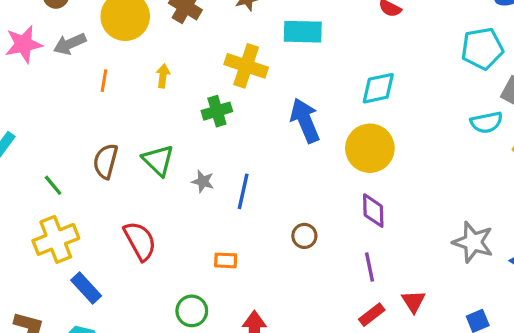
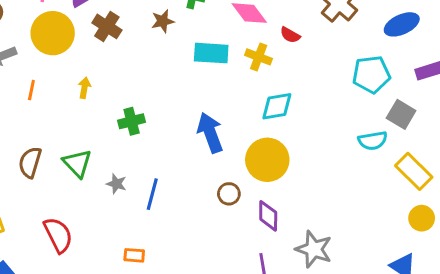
yellow cross: (246, 66) -> (259, 57), moved, size x0.7
brown circle: (304, 236) -> (229, 194), moved
gray star: (473, 242) -> (314, 249), moved

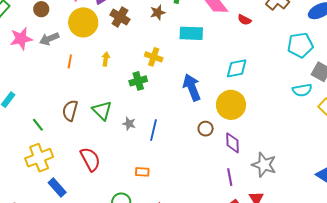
yellow cross: (259, 57) -> (154, 57), moved

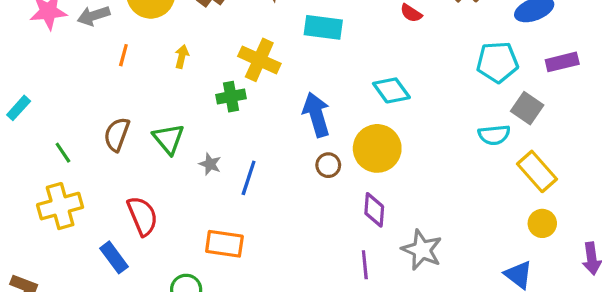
yellow cross: (154, 57) -> (259, 60), size x1.4
cyan diamond: (237, 68) -> (391, 90), turned 60
brown circle: (206, 129) -> (328, 165), moved
orange rectangle: (142, 172) -> (224, 244), size x1.6
blue rectangle: (57, 188) -> (114, 257), moved

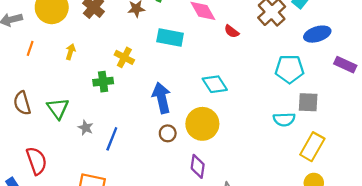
yellow cross: (259, 60) -> (124, 57), size x0.7
purple rectangle: (562, 62) -> (345, 65), moved, turned 35
gray square: (527, 108) -> (308, 102), turned -35
brown semicircle: (117, 134) -> (22, 103), turned -40
yellow rectangle: (537, 171) -> (312, 147), turned 68

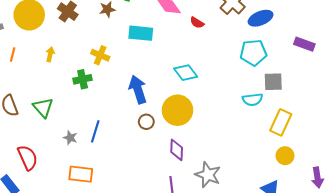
blue ellipse: (317, 34) -> (261, 18), moved
gray star: (86, 128) -> (70, 138), moved

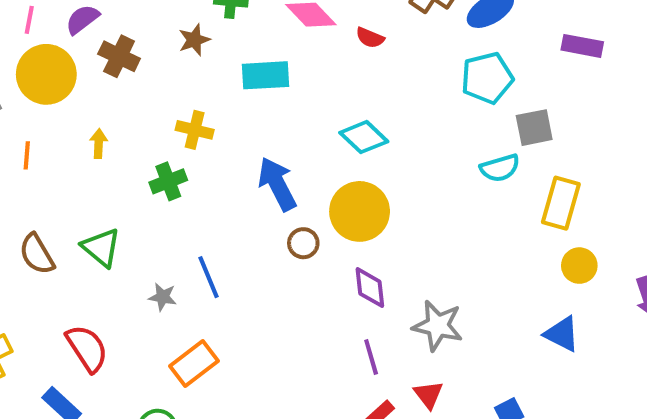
blue line: (95, 131) -> (209, 277), turned -30
orange rectangle: (81, 174) -> (194, 363), turned -35

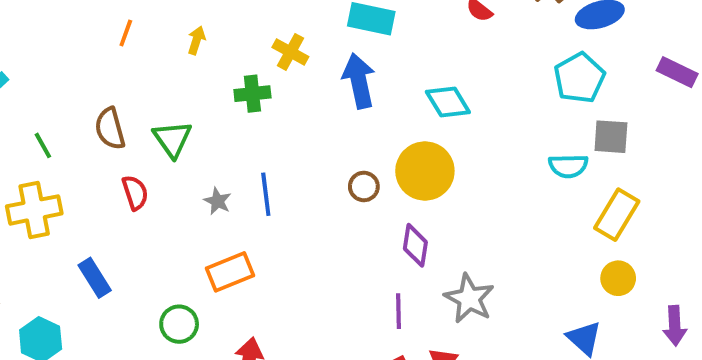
cyan pentagon: (487, 78) -> (579, 78), turned -30
blue arrow: (277, 184) -> (359, 81), moved
red semicircle: (87, 348) -> (135, 193), moved, size x0.7

